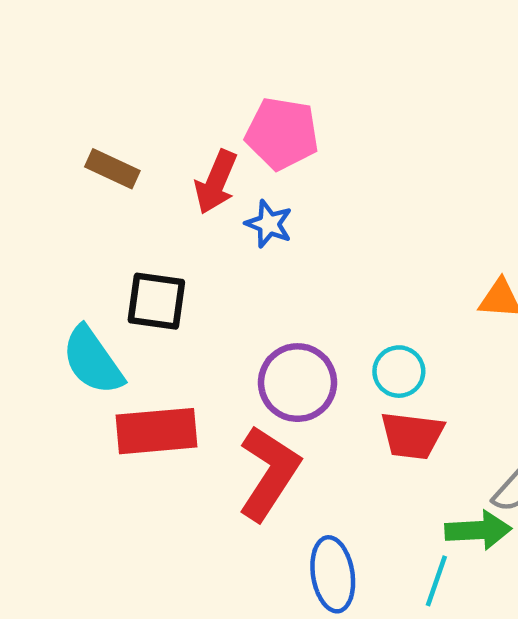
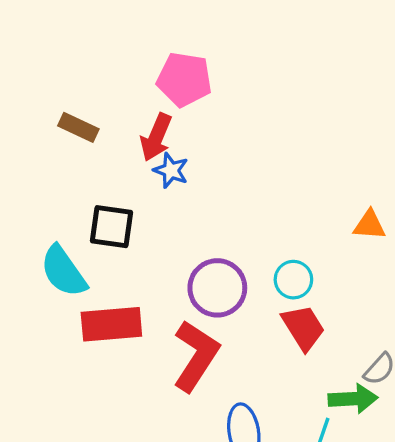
pink pentagon: (282, 134) -> (184, 79), moved
blue star: (269, 224) -> (171, 170), moved
red trapezoid: (412, 435) -> (303, 328), turned -129

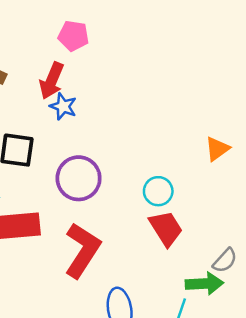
pink pentagon: (184, 79) -> (73, 36), size x0.7
orange triangle: (370, 225) -> (217, 149), turned -40
purple circle: (217, 288) -> (79, 178), moved

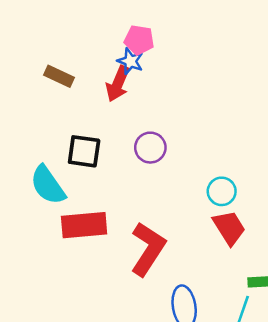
blue star: (63, 106) -> (130, 61), moved
purple circle: (79, 178) -> (150, 148), moved, size x0.7

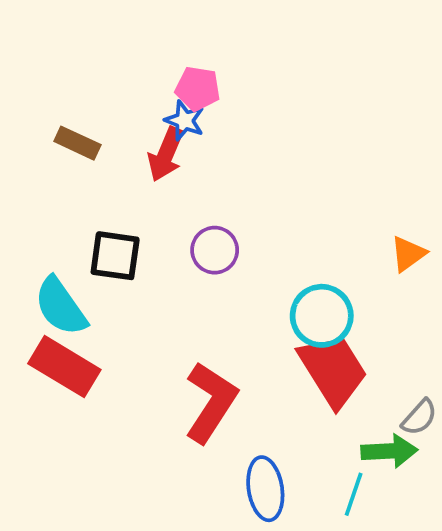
cyan circle: (222, 191) -> (322, 316), size x1.4
red rectangle: (84, 225) -> (64, 367), moved, turned 36
red trapezoid: (229, 228) -> (333, 370), size x1.4

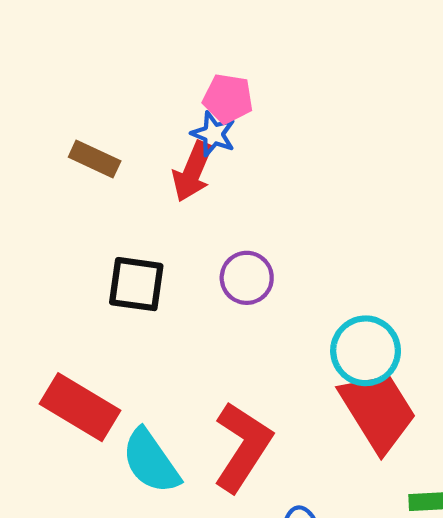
cyan semicircle: (61, 306) -> (151, 461), moved

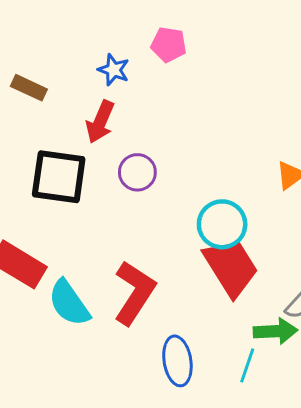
pink pentagon: (228, 99) -> (169, 45), moved
red arrow: (193, 172) -> (100, 122), moved
black square: (136, 284) -> (59, 177), size x1.4

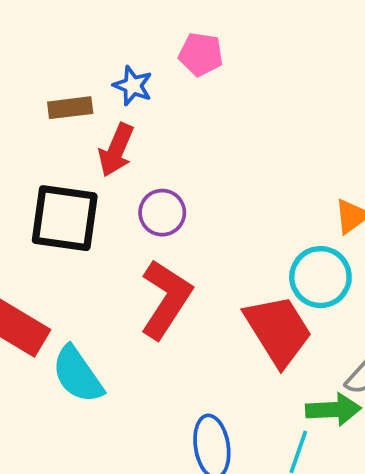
brown rectangle: (29, 88) -> (70, 108), moved, turned -32
cyan circle: (222, 224) -> (320, 277), moved
red L-shape: (134, 293) -> (166, 299), moved

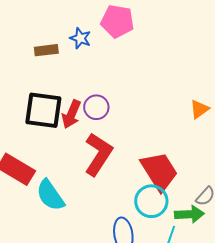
pink pentagon: (201, 54) -> (117, 21), size x1.4
red arrow: (116, 150) -> (71, 114), moved
cyan circle: (320, 277) -> (151, 201), moved

